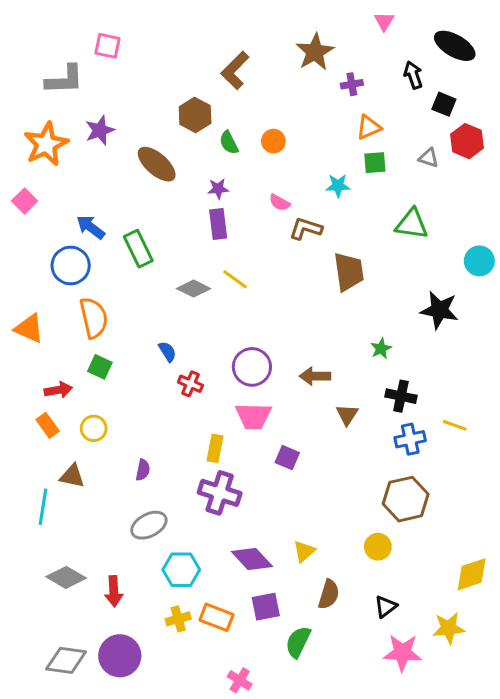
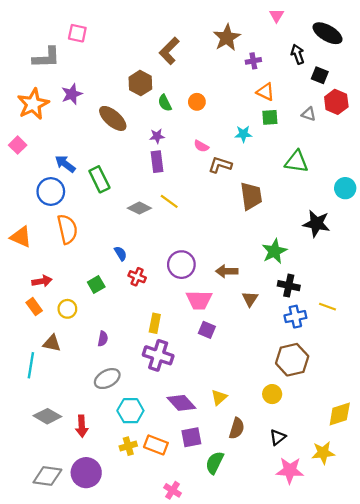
orange triangle: (369, 127) -> (266, 92), turned 48
green star: (381, 348) -> (274, 251), size x1.6
green square: (100, 367) -> (96, 284), moved, turned 35
pink trapezoid: (253, 416) -> (199, 300), moved

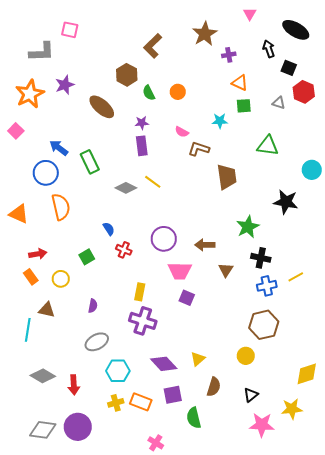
yellow line: (327, 307) -> (296, 277), turned -49
green semicircle: (215, 463) -> (194, 418), turned -40

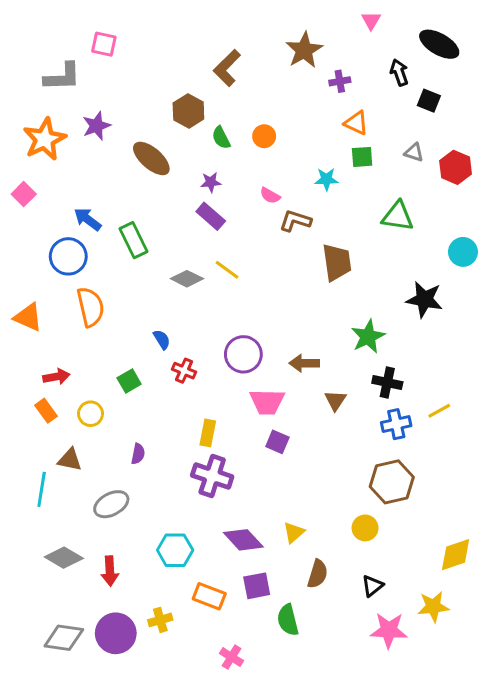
red hexagon: (304, 92) -> (456, 167), moved
purple rectangle: (142, 146) -> (211, 216), turned -42
gray ellipse: (97, 342) -> (111, 504), moved
yellow cross: (116, 403) -> (160, 620), moved

